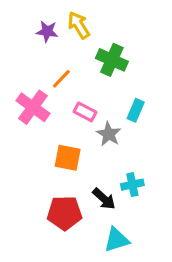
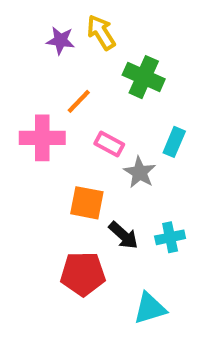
pink cross: (33, 107) -> (42, 138), turned -36
black arrow: (104, 199) -> (123, 235), moved

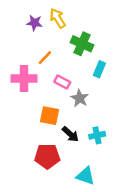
cyan rectangle: (174, 142) -> (99, 69), moved
cyan triangle: (150, 308) -> (85, 176), turned 36

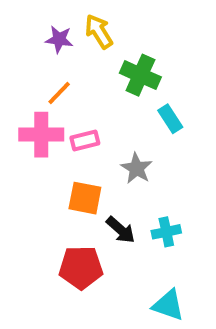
orange line: (45, 58) -> (59, 93), moved
cyan rectangle: (99, 69) -> (170, 119), turned -56
pink rectangle: (62, 82) -> (85, 141), moved, turned -42
cyan triangle: (85, 176) -> (168, 305), moved

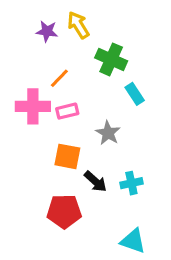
orange line: (59, 93) -> (59, 78), moved

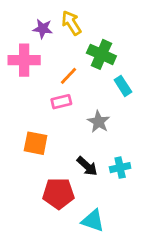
orange line: (59, 78) -> (69, 76), moved
pink cross: (33, 106) -> (24, 60), moved
orange square: (67, 156) -> (36, 143), moved
cyan triangle: (133, 241) -> (93, 221), moved

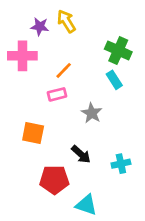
green cross: (101, 54) -> (118, 50), moved
cyan cross: (120, 168) -> (121, 164), moved

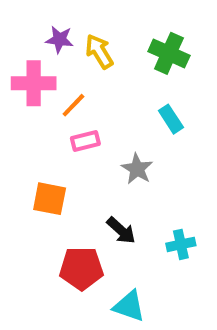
yellow arrow: (66, 21) -> (99, 51), moved
green cross: (118, 50) -> (169, 53), moved
orange line: (64, 70) -> (73, 105), moved

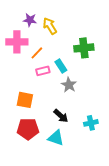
green cross: (169, 53) -> (84, 48), moved, turned -30
cyan rectangle: (171, 119) -> (61, 66), moved
red pentagon: (81, 268) -> (28, 129), moved
cyan triangle: (129, 306) -> (56, 138), moved

